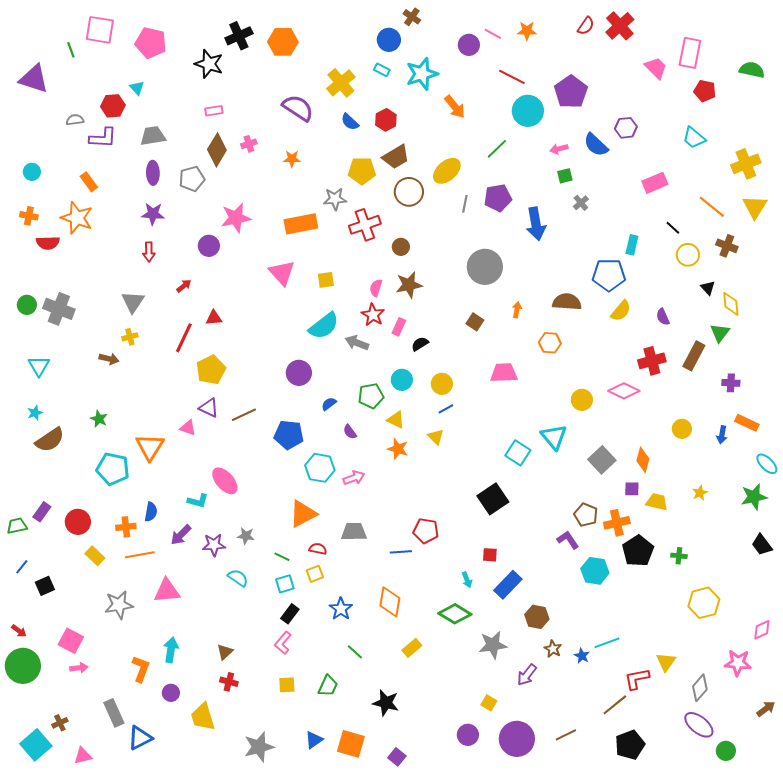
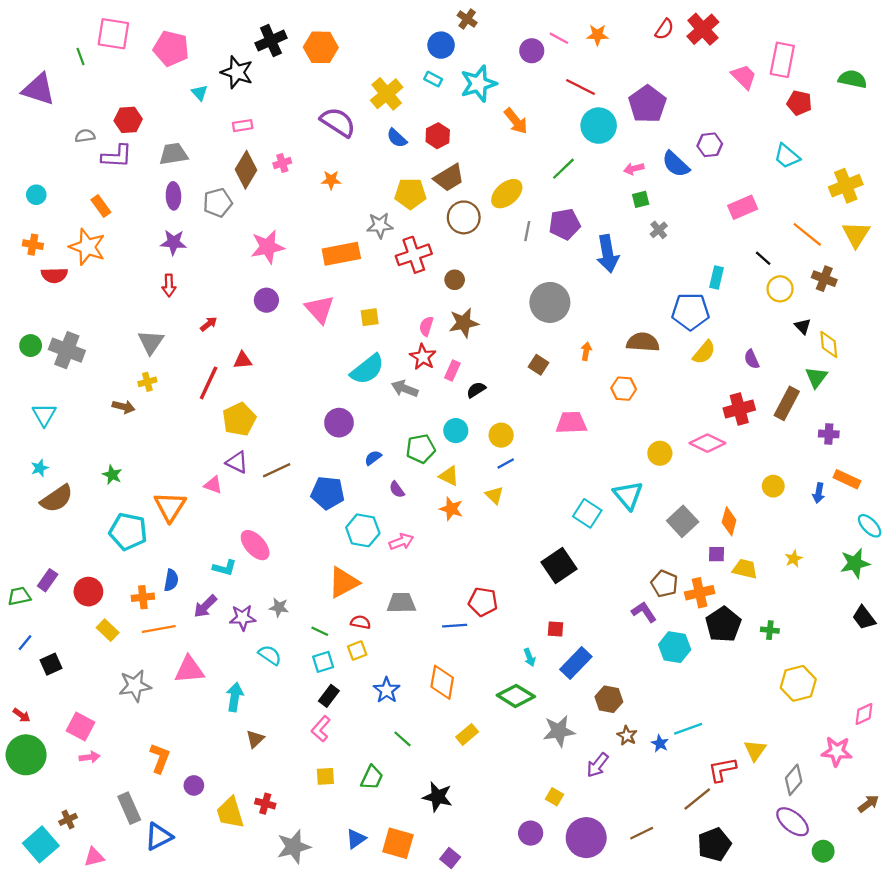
cyan triangle: (137, 88) -> (200, 93), moved
purple circle: (209, 246) -> (266, 300), moved
cyan arrow: (171, 650) -> (235, 697), moved
red cross: (229, 682) -> (265, 804), moved

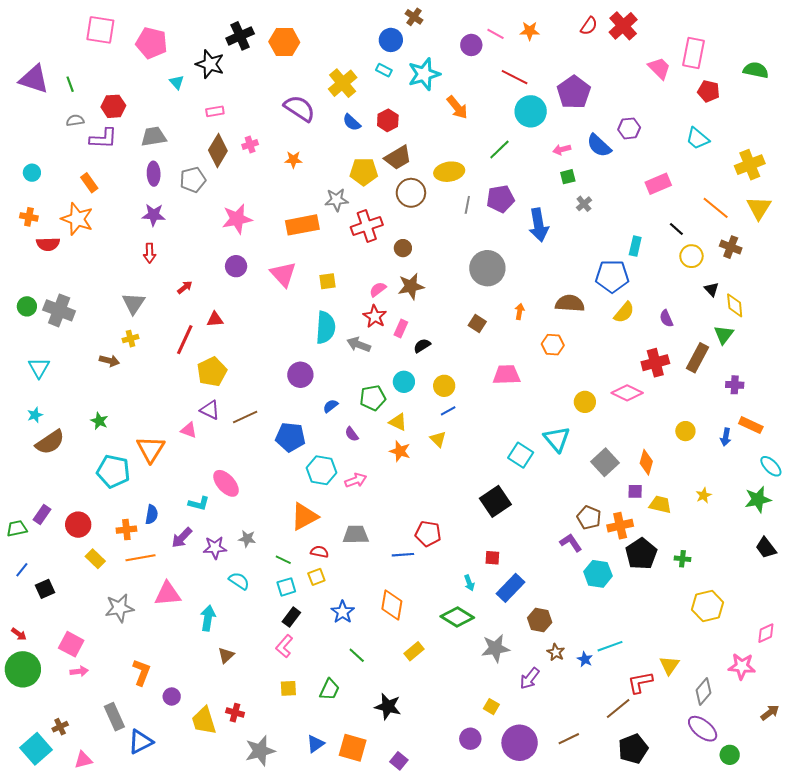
green line: (80, 56) -> (70, 84), moved
yellow ellipse: (507, 194) -> (449, 172), turned 32
pink semicircle: (426, 326) -> (378, 289), turned 36
cyan semicircle: (367, 369) -> (326, 328), turned -48

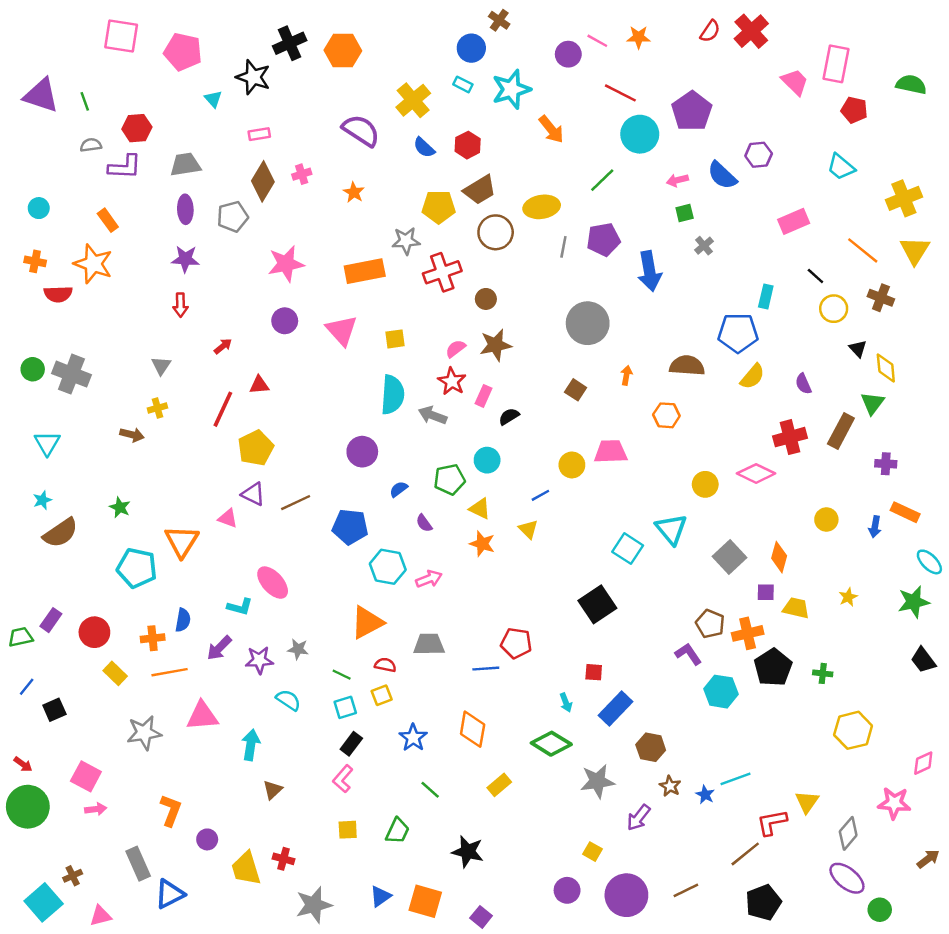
orange star: (293, 160) -> (354, 192), turned 30
gray triangle: (133, 303) -> (161, 366), size x0.7
yellow circle: (444, 386) -> (572, 465), moved

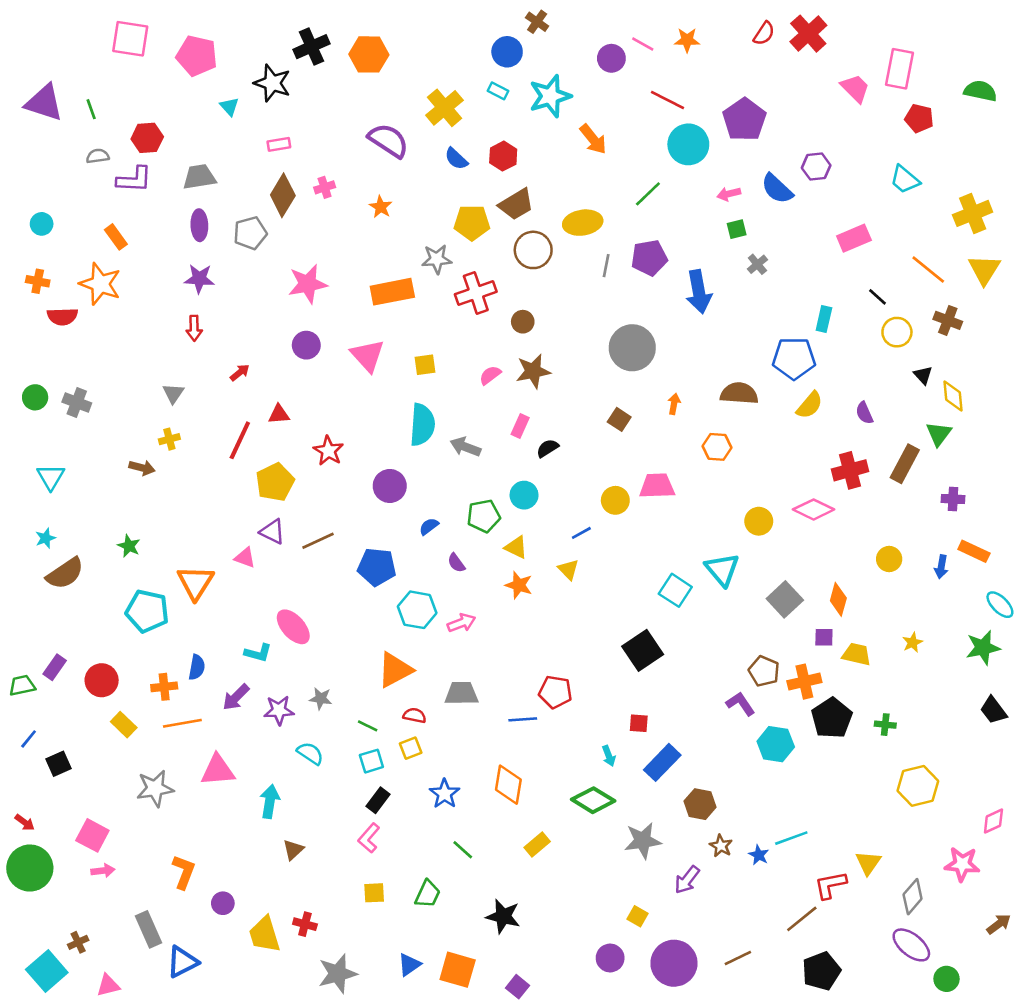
gray cross: (71, 374) -> (77, 403), size x0.7
red star: (452, 381) -> (328, 451), moved

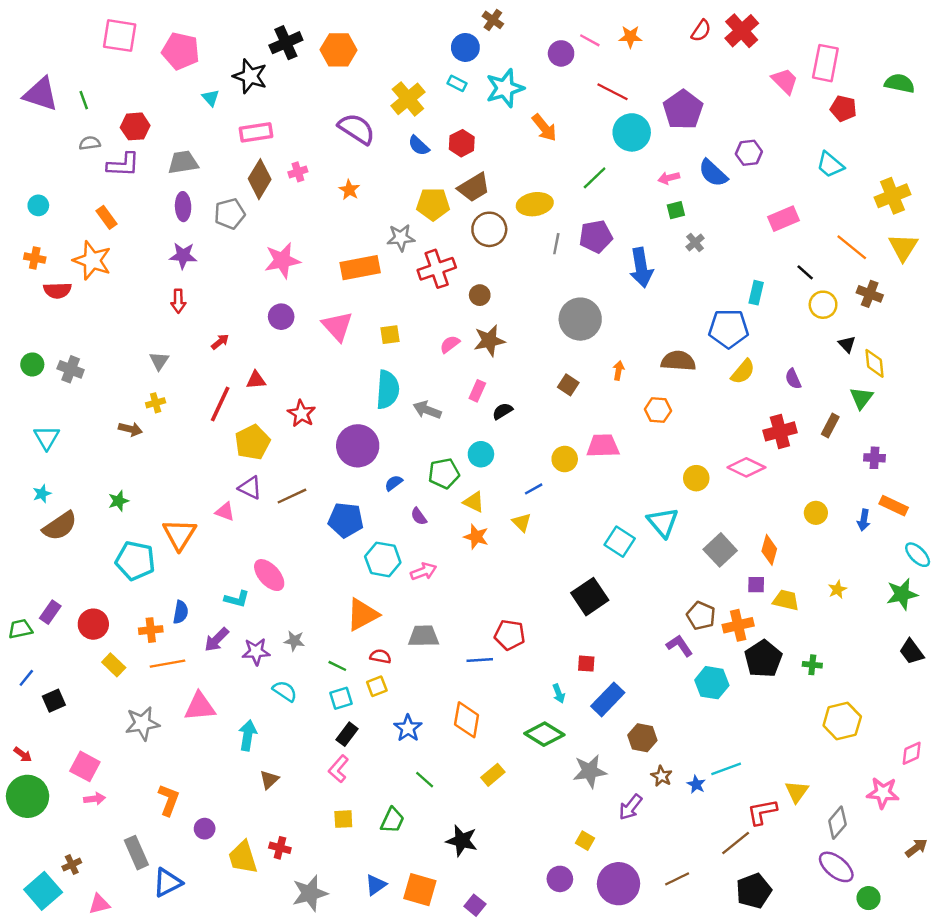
pink rectangle: (279, 144) -> (256, 132), size x1.5
brown rectangle: (905, 464) -> (830, 426), size x0.7
purple circle: (390, 486) -> (358, 446), size x1.4
green star: (129, 546) -> (118, 501), turned 30

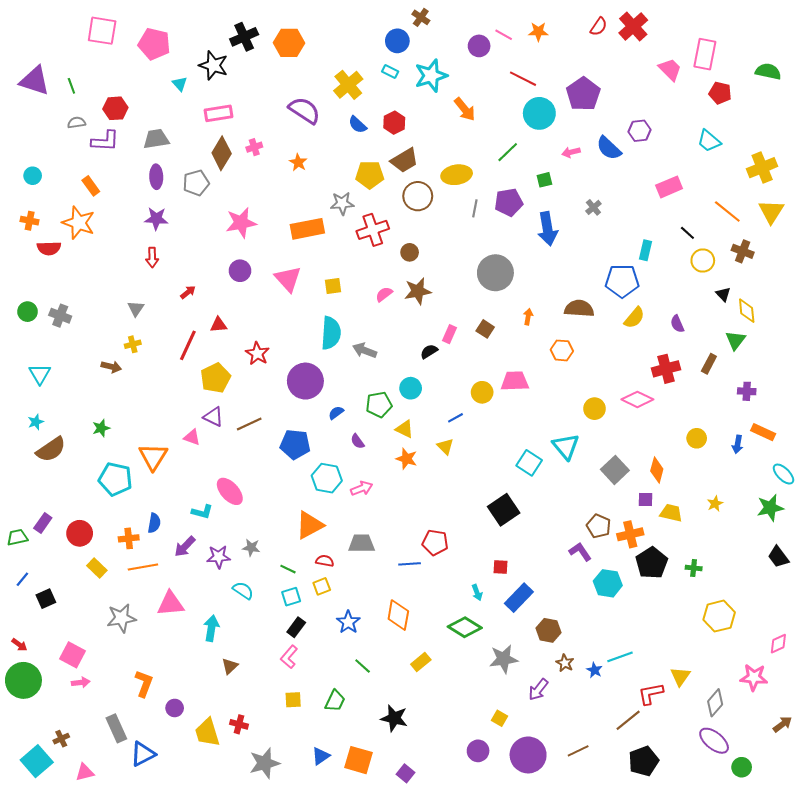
green square: (676, 210) -> (544, 180), moved
pink rectangle: (477, 391) -> (449, 334), moved

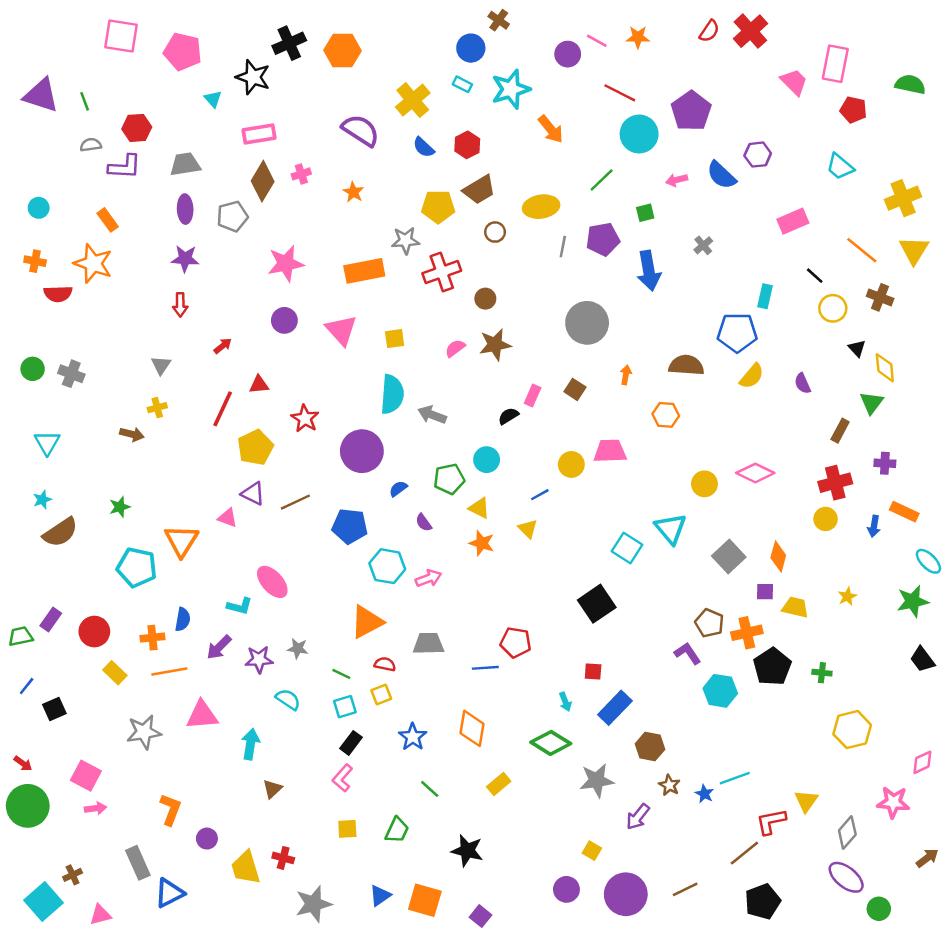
brown circle: (418, 196) -> (495, 232), size x0.6
red cross: (666, 369) -> (835, 483), moved

